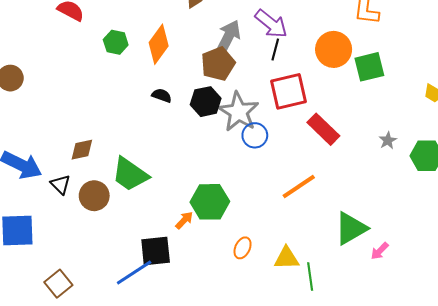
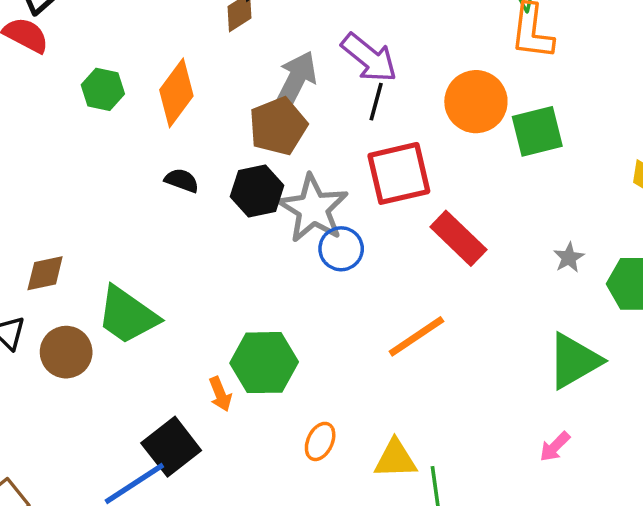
orange arrow: (184, 220) -> (220, 394), turned 114
green triangle: (351, 228) -> (574, 361), moved
black square: (156, 251) -> (171, 447), turned -32

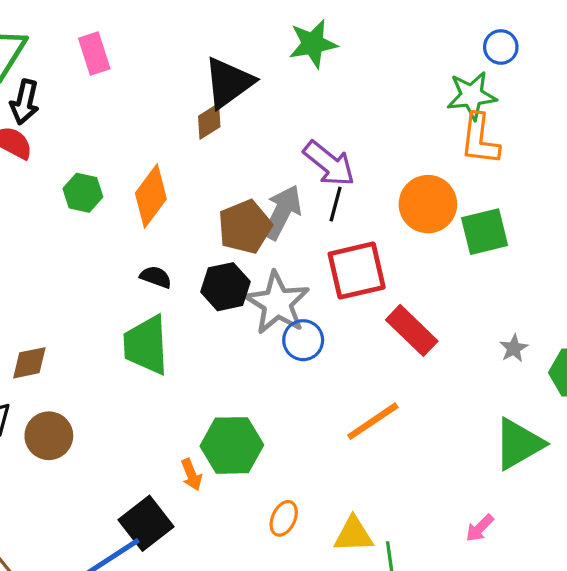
gray arrow: (296, 81) -> (282, 212), moved
green trapezoid: (127, 315) -> (146, 345), moved, turned 52
pink arrow: (555, 447) -> (480, 528), moved

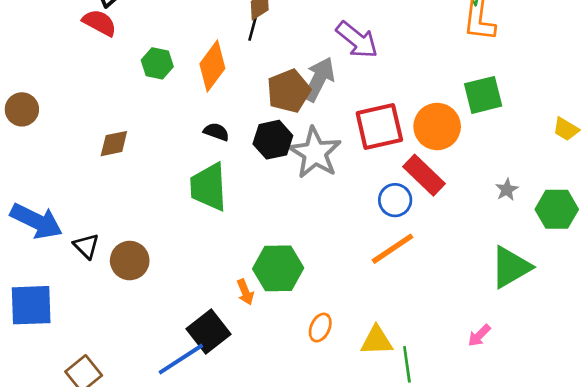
black line: (336, 204) -> (253, 27), moved
orange circle: (428, 204) -> (437, 126), moved
blue circle: (303, 340) -> (395, 200), moved
brown diamond: (29, 363) -> (114, 144), moved

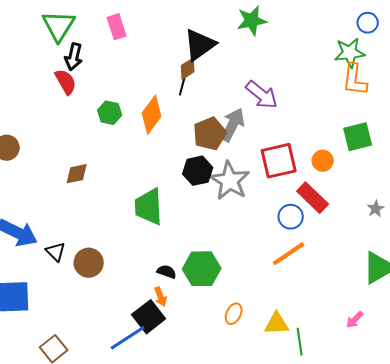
red semicircle: (99, 23) -> (66, 82), turned 32
orange circle: (437, 126) -> (323, 161), size x0.6
black semicircle: (216, 132) -> (167, 272), moved
orange arrow: (245, 292) -> (161, 297), moved

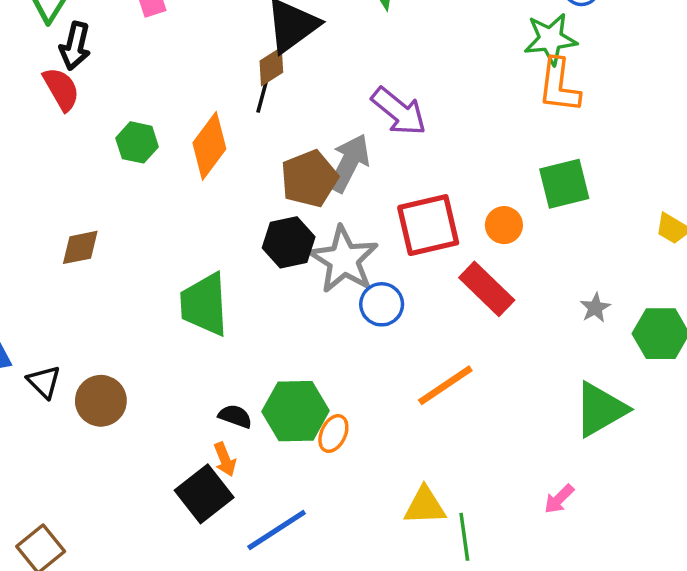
blue circle: (291, 217) -> (382, 304), moved
orange ellipse: (234, 314) -> (333, 434), moved
blue line: (128, 338) -> (277, 530), moved

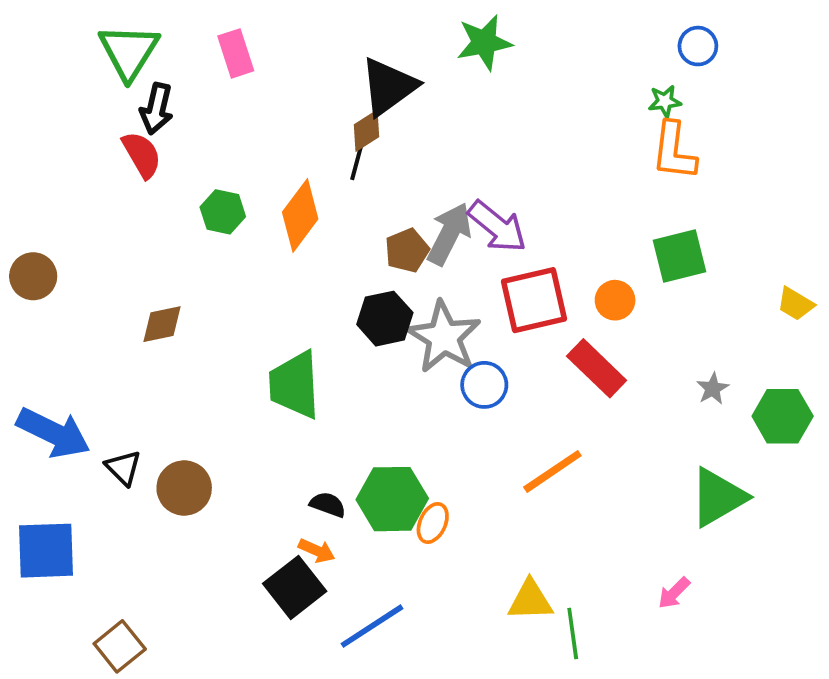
green star: (550, 39) -> (665, 101), size x0.6
purple arrow: (399, 111) -> (497, 227), moved
brown pentagon: (309, 179) -> (407, 250), size x0.7
orange arrow: (225, 459) -> (317, 551), turned -44

